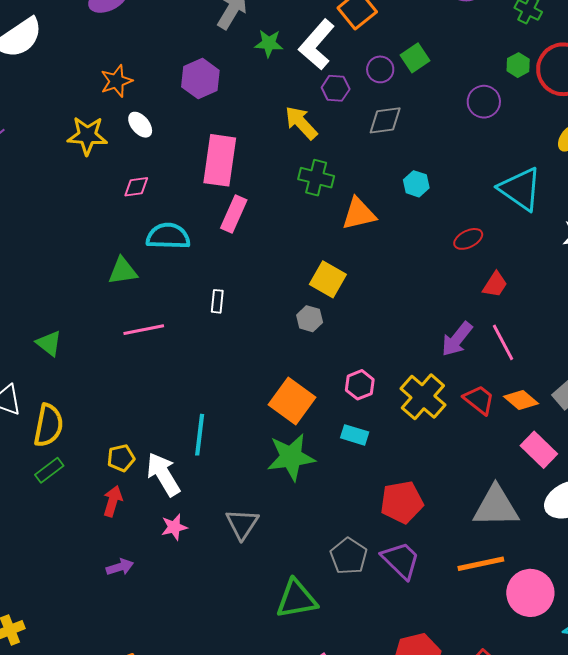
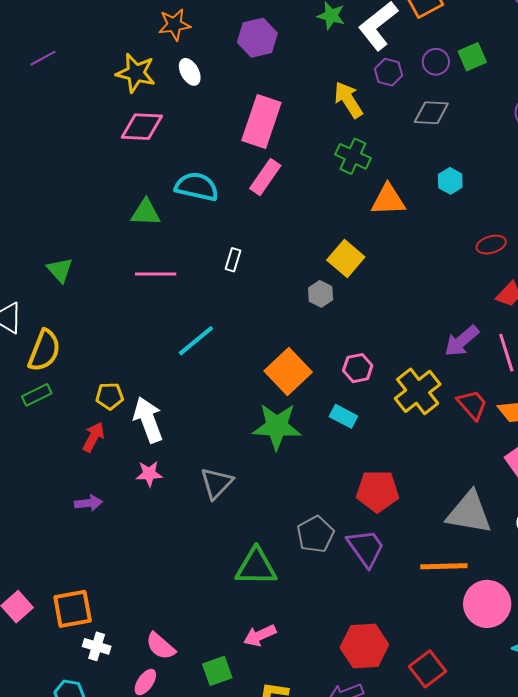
pink diamond: (136, 187) -> (142, 127), moved, size x1.6
cyan line: (200, 435) -> (196, 341), moved, turned 33

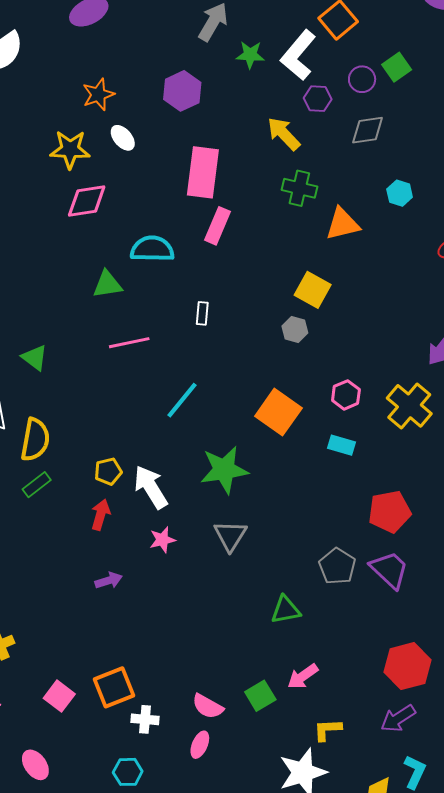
green star: (277, 426) -> (224, 470), moved
green triangle: (256, 567) -> (286, 610), size x0.7
green square: (217, 671) -> (260, 696), moved

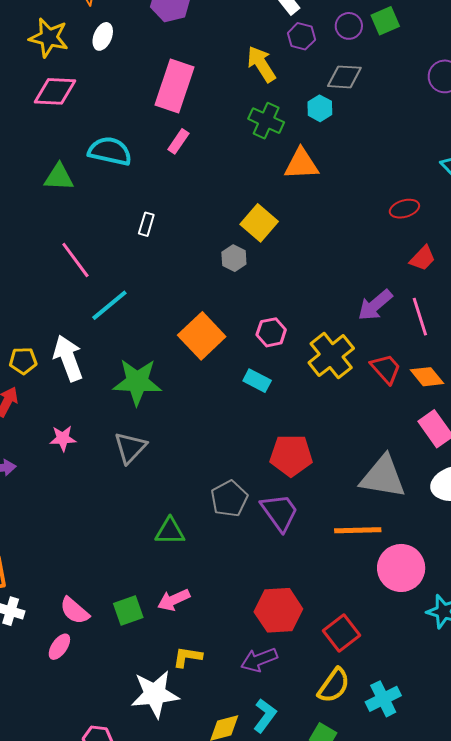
white ellipse: (123, 138) -> (103, 36), turned 52
cyan hexagon: (400, 193) -> (320, 108), moved
pink rectangle: (218, 226) -> (178, 141), size x0.7
pink line: (129, 343) -> (75, 260), moved, turned 54
white arrow: (151, 487) -> (68, 358), moved

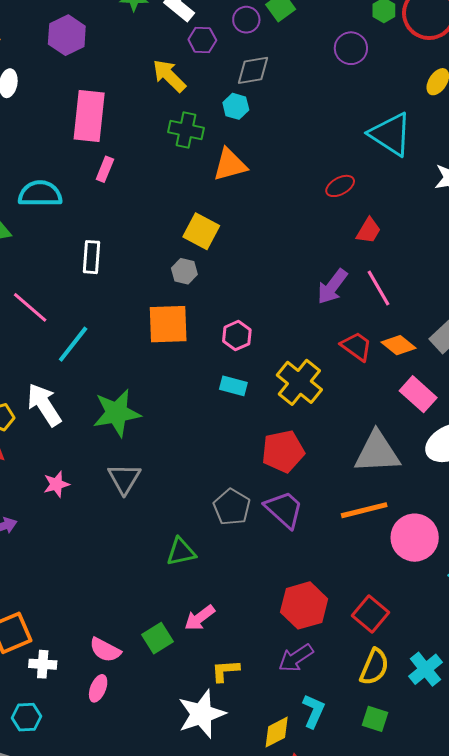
white rectangle: (146, 224) -> (91, 257), size x1.4
orange square: (202, 336) -> (168, 324), moved, turned -36
yellow cross: (331, 356) -> (299, 382), moved

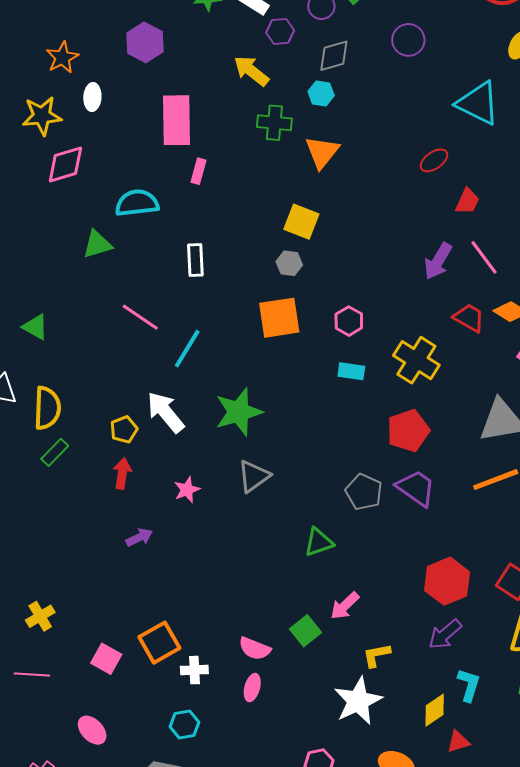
purple circle: (351, 48) -> (408, 40), moved
orange triangle: (230, 165) -> (322, 152), turned -30
gray triangle: (124, 479) -> (254, 476), turned 30

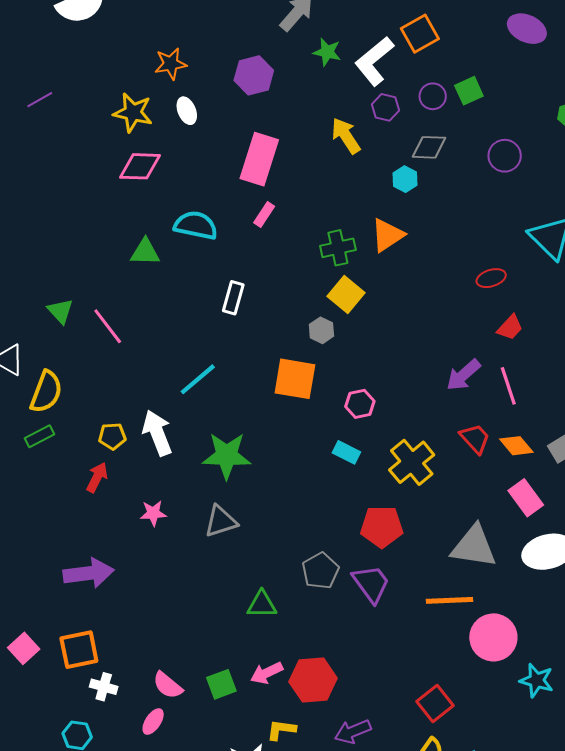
white ellipse: (92, 97) -> (187, 111), turned -44
green cross: (274, 123) -> (338, 248), moved, turned -36
pink line: (140, 317) -> (108, 326), moved
purple arrow: (139, 537) -> (89, 573), moved, size x1.8
red hexagon: (447, 581) -> (313, 680), moved

